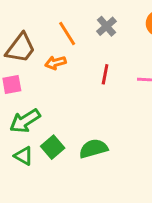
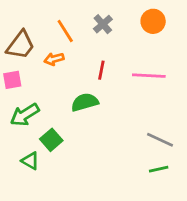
green semicircle: (93, 149) -> (85, 102), moved
green triangle: (23, 156) -> (30, 161), moved

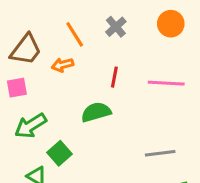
gray line: (160, 140) -> (160, 153), moved, turned -32

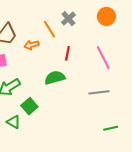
orange line: (75, 34) -> (49, 29), moved
pink line: (166, 83) -> (103, 58), turned 60
gray line: (160, 153) -> (99, 92), moved

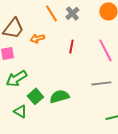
orange line: (49, 29) -> (51, 13), moved
green semicircle: (55, 78) -> (59, 96), moved

